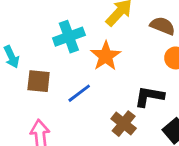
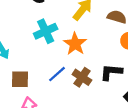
brown square: (39, 81) -> (20, 79), moved
brown cross: (124, 124) -> (82, 77), moved

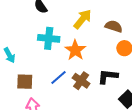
cyan cross: (46, 31) -> (49, 38), turned 30

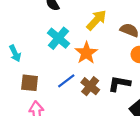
cyan cross: (49, 38) -> (59, 38), turned 30

